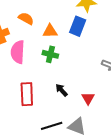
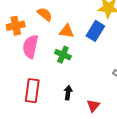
black arrow: (62, 90) -> (68, 93), turned 40

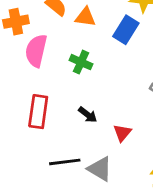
orange triangle: (67, 31) -> (85, 17), moved
black arrow: (68, 93) -> (88, 115), turned 120

